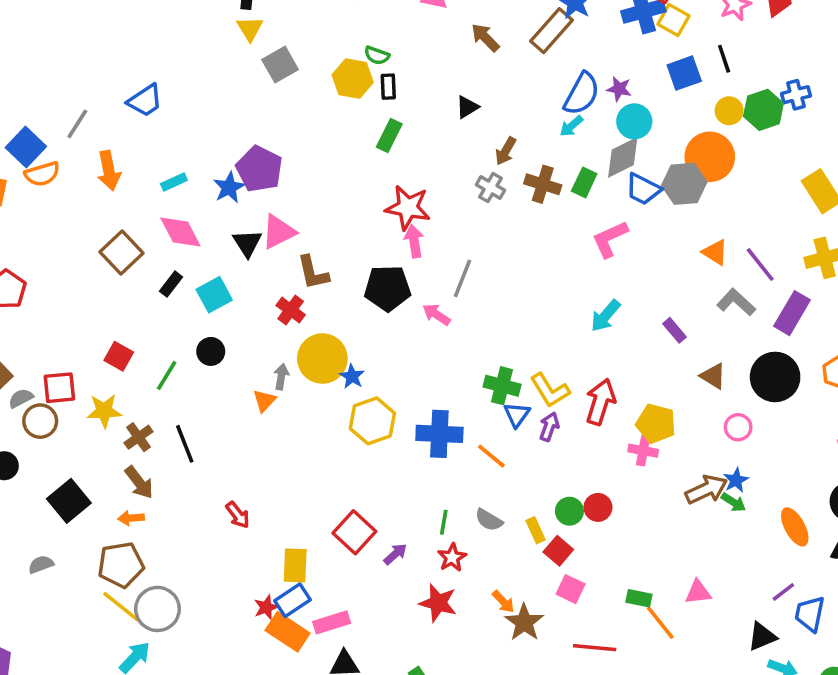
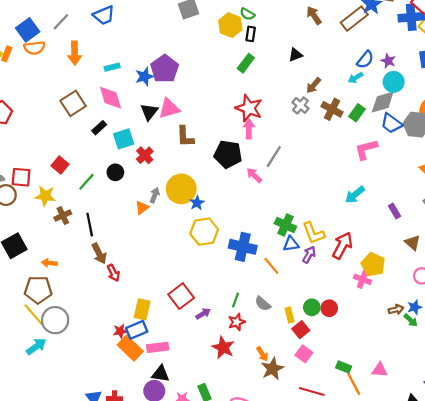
blue semicircle: (582, 94) -> (365, 60), size x0.7
red cross: (291, 310) -> (145, 155), moved
blue triangle: (517, 415) -> (291, 244), turned 35
brown arrow: (139, 482) -> (99, 254), moved
brown arrow: (706, 490) -> (396, 310), size x0.6

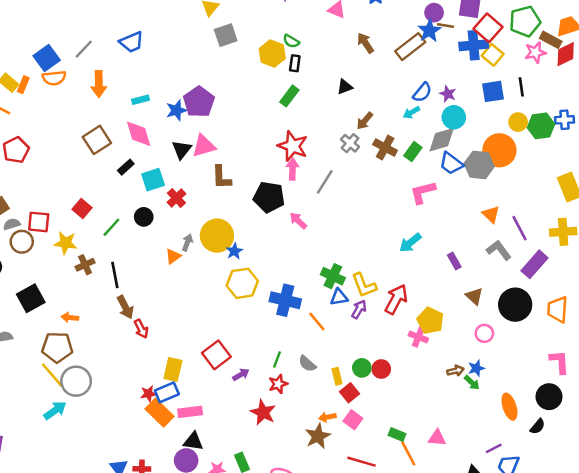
gray line: (274, 157) -> (325, 182), moved
orange arrow: (262, 354) -> (327, 417), moved, turned 112

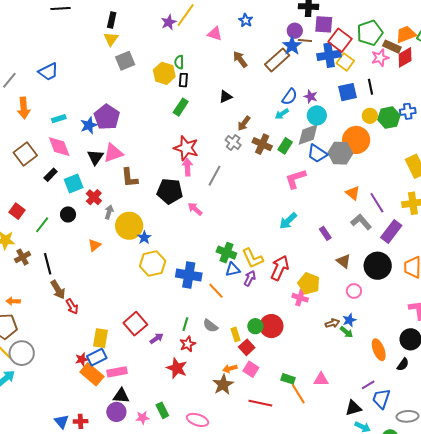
green semicircle: (291, 41) -> (179, 62), turned 64
gray arrow: (187, 242) -> (109, 212), moved
red circle: (381, 369) -> (271, 326), size x1.5

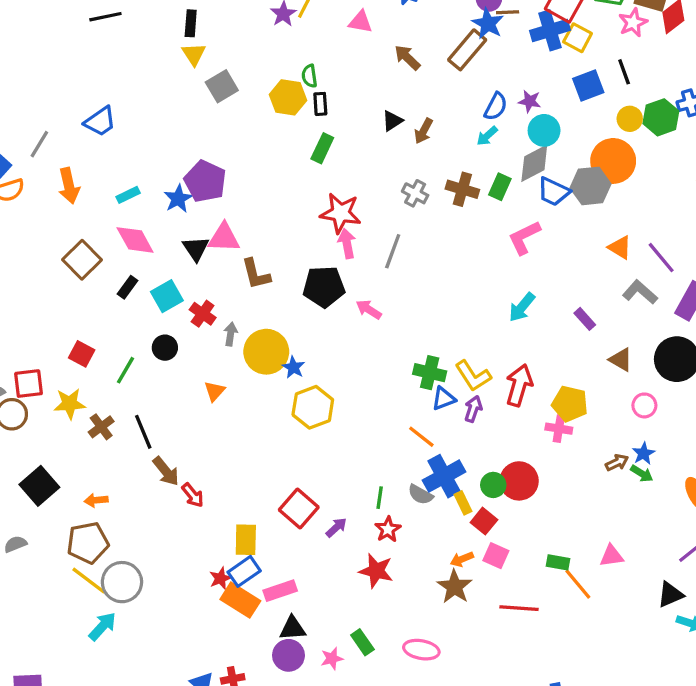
brown arrow: (244, 123) -> (424, 131), moved
pink triangle: (113, 153) -> (224, 238), turned 30
blue cross: (189, 275) -> (444, 476), moved, turned -30

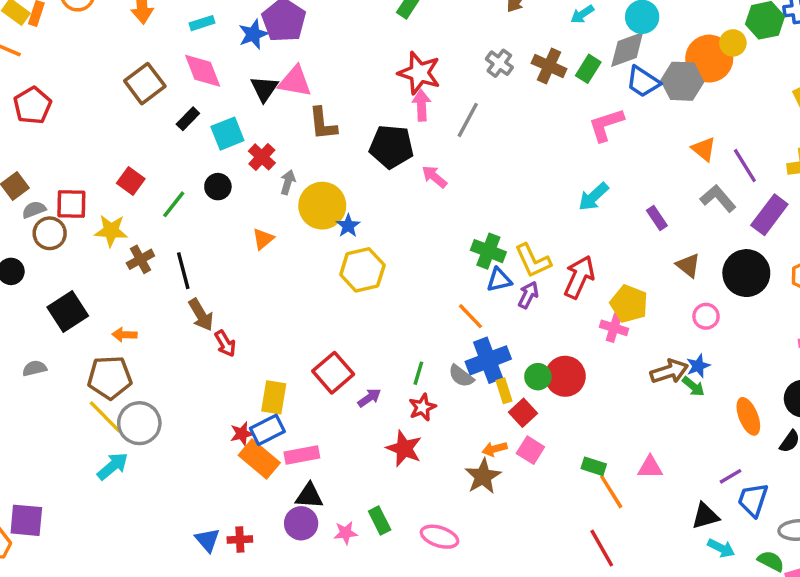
yellow circle: (630, 119) -> (733, 43), moved
brown arrow: (617, 463) -> (669, 371), size x1.5
red line: (519, 608) -> (602, 548), moved, turned 48

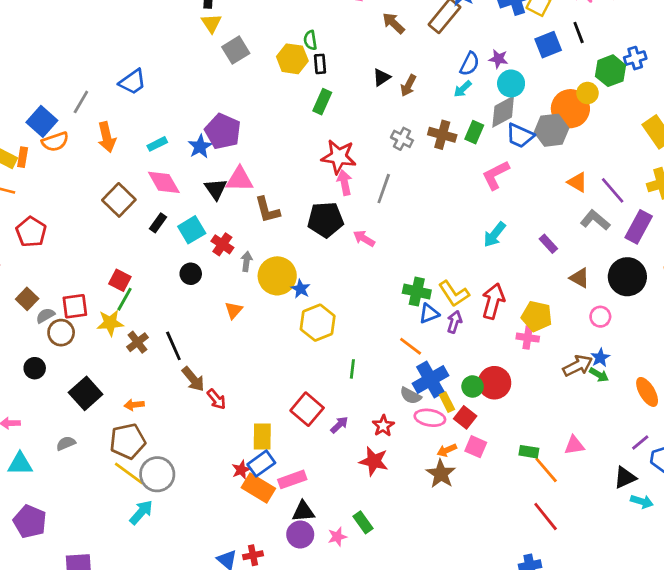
green line: (174, 204) -> (124, 299), moved
green line: (418, 373) -> (352, 369), moved
pink ellipse: (439, 537) -> (430, 418), moved

